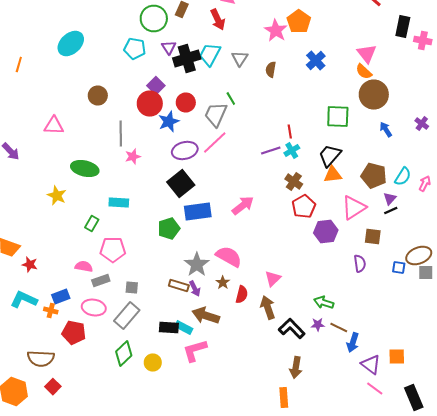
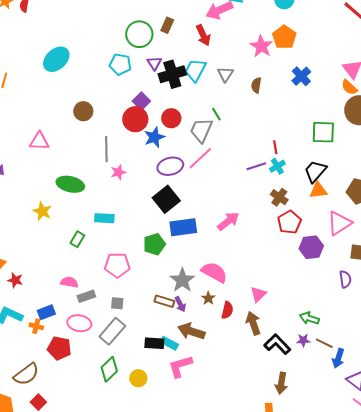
pink pentagon: (113, 250) -> (117, 265), moved
brown semicircle: (41, 358) -> (26, 374), turned -40

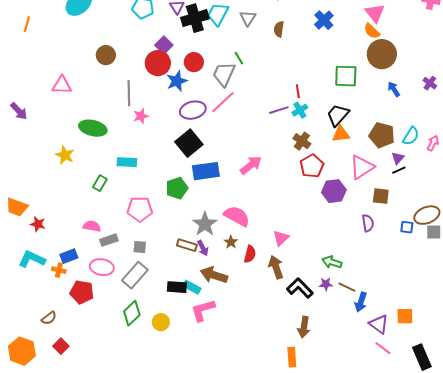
brown semicircle: (26, 374) -> (49, 318), size x0.6

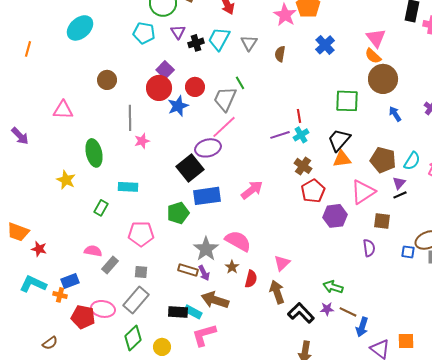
black cross: (195, 18) -> (196, 43), size x0.6
purple ellipse: (193, 110) -> (208, 148), moved
green ellipse: (93, 128) -> (94, 153), turned 64
gray rectangle: (109, 240) -> (110, 265), turned -30
pink ellipse: (102, 267) -> (103, 309), moved

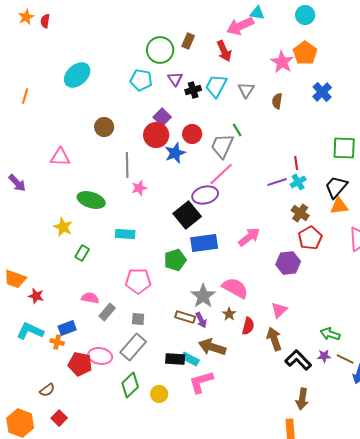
green ellipse: (94, 153) -> (91, 200), turned -60
green rectangle: (101, 208) -> (82, 253), moved
purple hexagon: (335, 216) -> (288, 263), moved

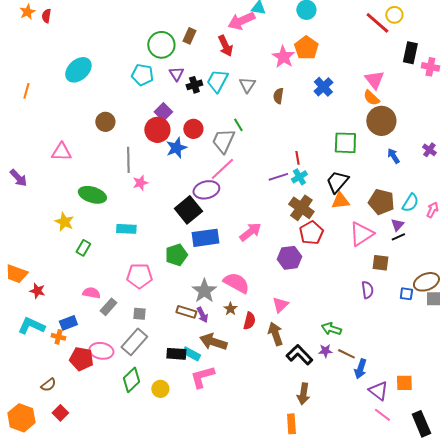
brown cross: (300, 213) -> (301, 208), size x1.4

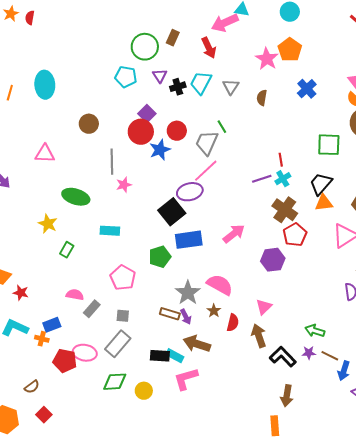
cyan ellipse: (78, 70) -> (45, 85), moved, turned -52
pink pentagon: (139, 276) -> (123, 278), turned 30
green diamond: (131, 380) -> (115, 382), turned 40

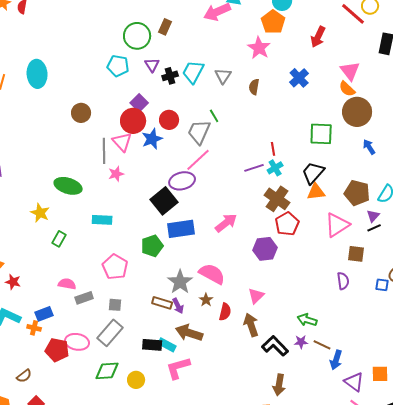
red arrow: (209, 48) -> (318, 37), moved, turned 50
orange pentagon: (290, 50) -> (273, 22), moved
pink triangle: (45, 154) -> (122, 142), moved, turned 45
gray rectangle: (92, 309) -> (84, 298), turned 30

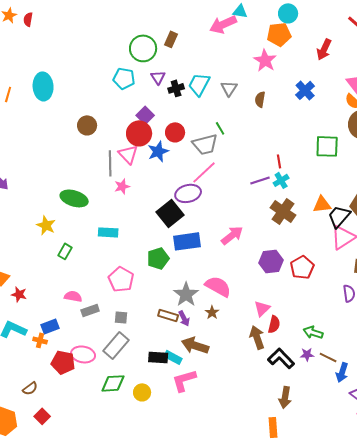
orange pentagon: (273, 22) -> (279, 34), turned 30
gray trapezoid: (199, 132) -> (205, 144), turned -128
black trapezoid: (313, 173) -> (339, 216), moved
red pentagon: (287, 224) -> (302, 267), moved
red semicircle: (225, 312) -> (274, 324), moved

